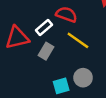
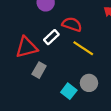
gray rectangle: (46, 51) -> (39, 70), moved
cyan square: (61, 86) -> (69, 91), turned -35

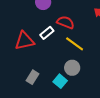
gray rectangle: (39, 70) -> (32, 77), moved
gray circle: (89, 83) -> (72, 68), moved

